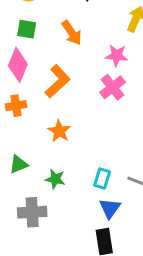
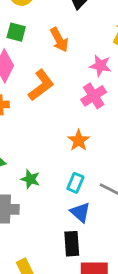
orange star: (59, 131) -> (79, 140), moved
blue triangle: (110, 208) -> (80, 212), turned -30

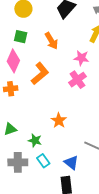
orange star: (79, 140) -> (59, 120), moved
cyan rectangle: (75, 183) -> (43, 161), moved, turned -56

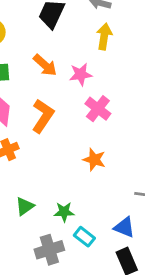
pink star: (81, 58) -> (81, 74), moved
orange star: (59, 120) -> (94, 160), moved

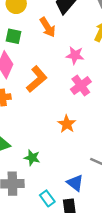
orange arrow: (45, 65) -> (48, 27), moved
cyan rectangle: (84, 237) -> (47, 198), moved

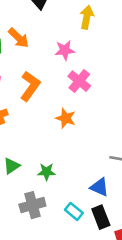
orange arrow: (48, 27) -> (19, 38), moved
orange star: (67, 124) -> (66, 118), moved

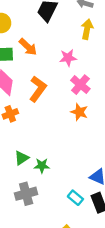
orange star: (66, 118) -> (79, 112), moved
green star: (46, 172) -> (42, 166), moved
gray cross: (32, 205) -> (26, 194), moved

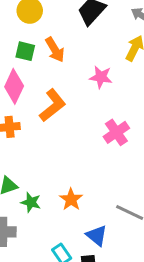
pink cross: (80, 85) -> (116, 132), moved
orange star: (79, 112) -> (71, 199), moved

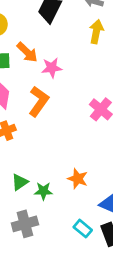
pink star: (101, 77) -> (52, 68), moved

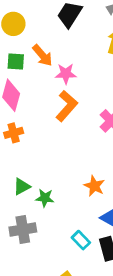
orange L-shape: (39, 101) -> (67, 106), moved
orange star: (78, 179) -> (94, 186), moved

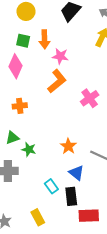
orange arrow: (42, 55) -> (45, 39), turned 30
orange cross: (14, 133) -> (20, 106), moved

